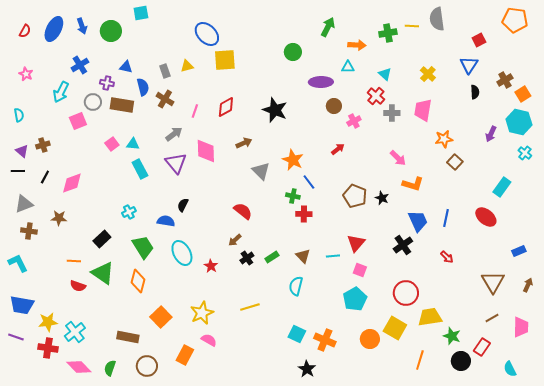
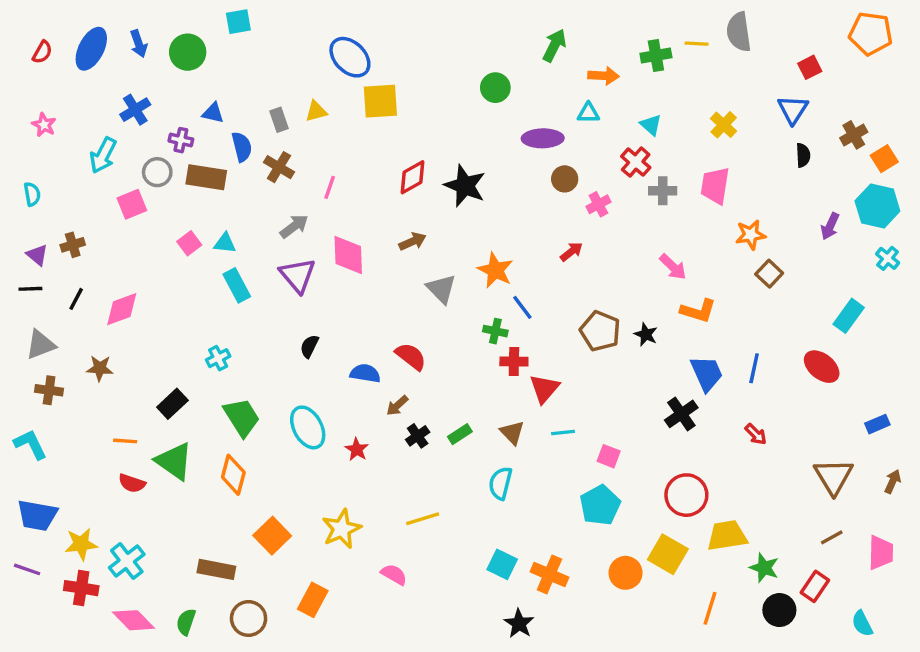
red diamond: (226, 107) -> (413, 177), moved
blue semicircle: (166, 221) -> (365, 373), moved
red triangle: (356, 243) -> (544, 389), moved
pink semicircle: (209, 340) -> (394, 575), moved

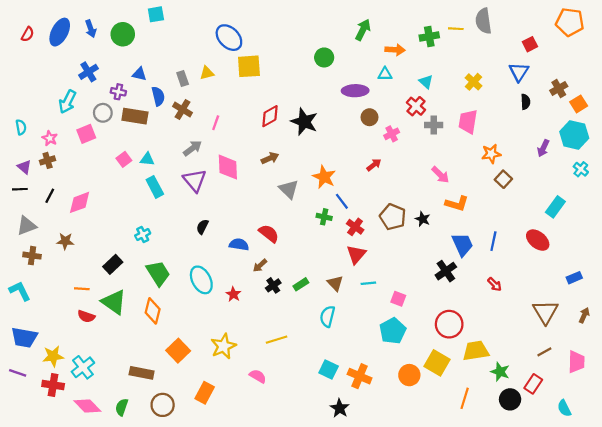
pink star: (44, 125) -> (50, 138), moved
red cross: (514, 362) -> (355, 227), moved, turned 35

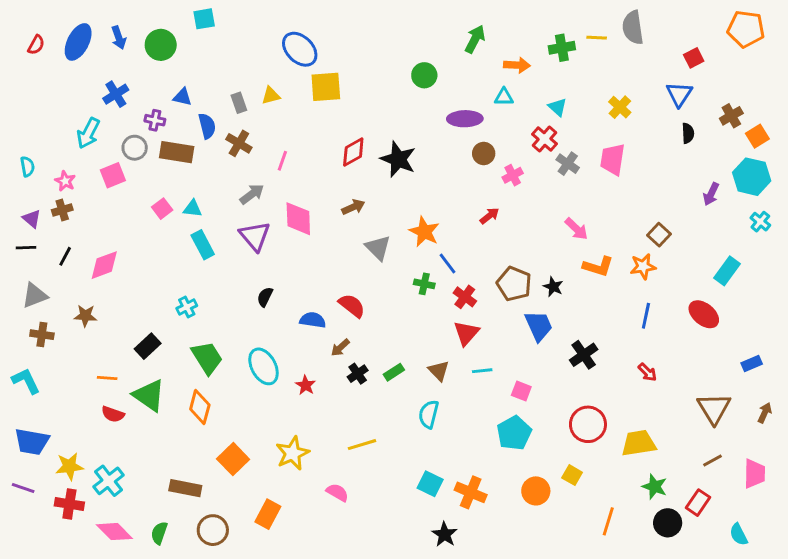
gray cross: (434, 125) -> (568, 164), turned 35
orange star: (491, 154) -> (643, 266), moved
blue trapezoid: (462, 244) -> (539, 326), moved
yellow trapezoid: (476, 351) -> (639, 443), moved
yellow square: (437, 363) -> (572, 475), size x0.6

